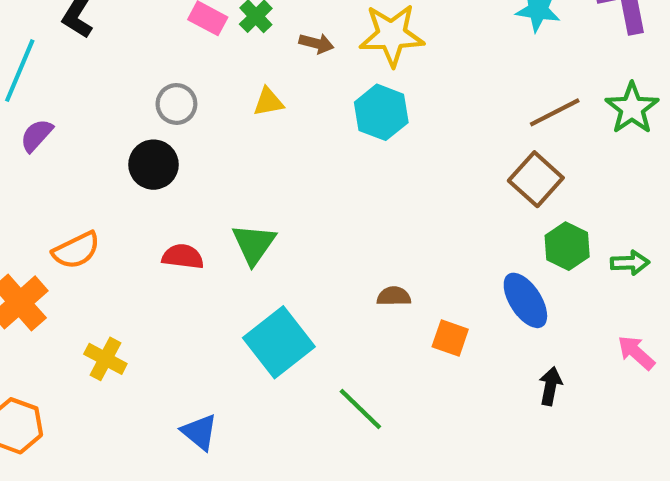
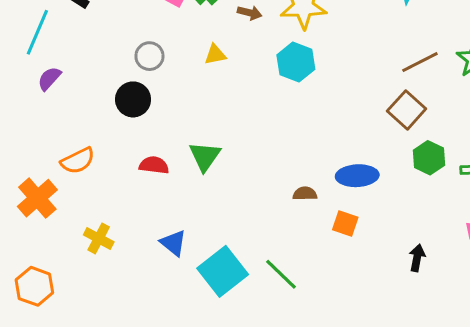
blue ellipse: (525, 300) -> (357, 176), moved, turned -60
cyan square: (279, 342) -> (223, 271), moved
blue triangle: (199, 432) -> (173, 243), moved

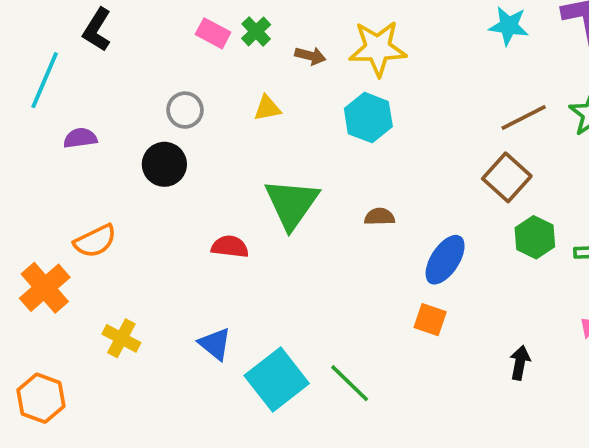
purple semicircle: (49, 79) -> (80, 138), moved, turned 40
green triangle: (205, 156) -> (292, 204), moved, size x1.4
red semicircle: (154, 165) -> (230, 247), moved
blue ellipse: (357, 176) -> (445, 260), turned -54
brown semicircle: (305, 194) -> (380, 217), moved

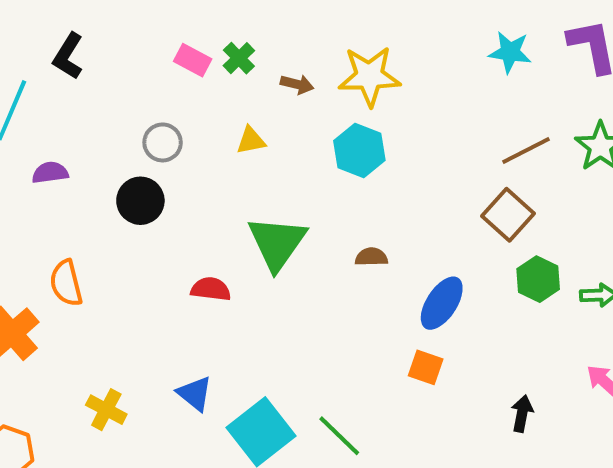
orange semicircle: (95, 241) -> (66, 283), turned 102
yellow cross: (121, 338) -> (106, 410), moved

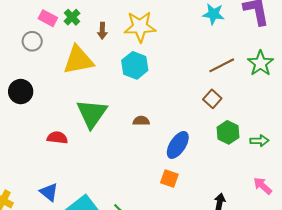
brown arrow: (297, 84) -> (102, 31), turned 77
yellow triangle: (251, 140) -> (78, 60), size x2.0
gray circle: (163, 142) -> (32, 41), moved
brown square: (508, 215) -> (212, 99), size x0.7

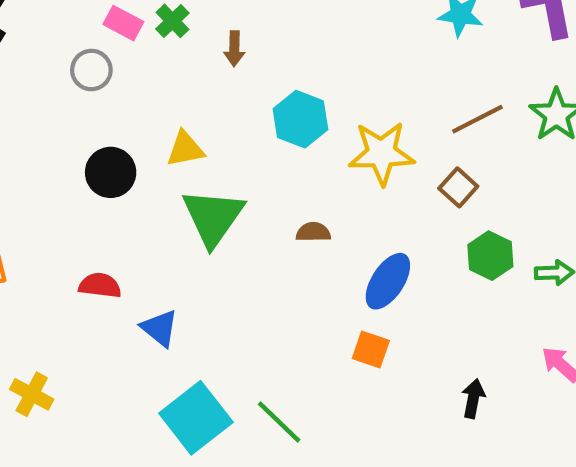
yellow star: (140, 27) -> (381, 153), moved
yellow triangle: (78, 60) -> (185, 149), moved, size x0.6
black circle: (21, 92) -> (111, 172), moved
red semicircle: (57, 138) -> (100, 285), moved
blue triangle: (49, 192) -> (160, 328), moved

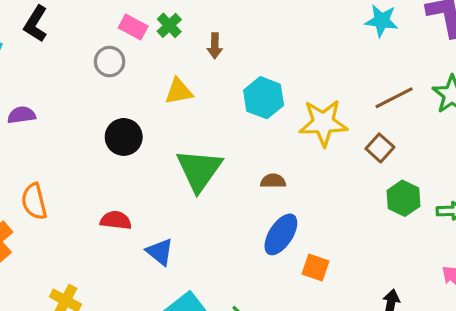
yellow triangle: (185, 149) -> (179, 91), moved
blue ellipse: (388, 281) -> (281, 234), moved

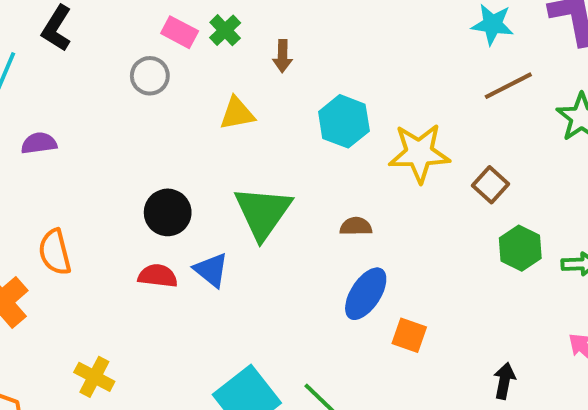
brown line: (394, 98) -> (508, 86), moved
black circle: (124, 137) -> (168, 212), moved
blue triangle: (160, 252) -> (211, 270), moved

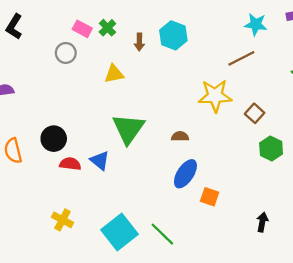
brown line: (508, 86) -> (241, 58), moved
cyan hexagon: (344, 121) -> (173, 35), moved
black circle: (168, 212) -> (54, 139), moved
yellow cross: (94, 377) -> (62, 220), moved

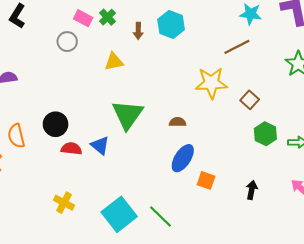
black arrow: (262, 222) -> (252, 190), moved

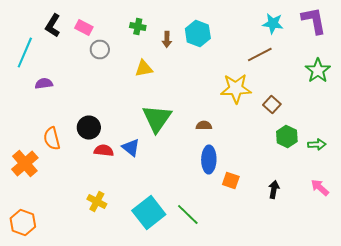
green cross: (107, 17) -> (138, 26), turned -35
pink rectangle: (83, 18) -> (84, 28), moved
blue ellipse: (183, 158) -> (209, 160), turned -32

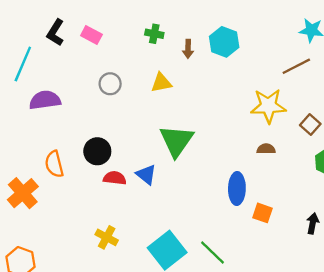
gray circle: (100, 50) -> (110, 84), moved
purple semicircle: (44, 84) -> (45, 100), size x1.5
brown semicircle: (204, 126) -> (266, 149), moved

